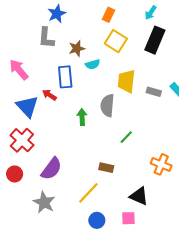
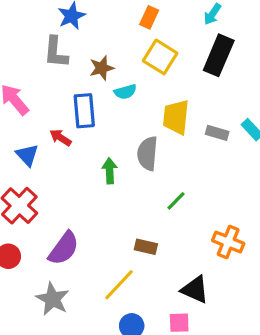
blue triangle: (27, 106) -> (27, 155), size x0.7

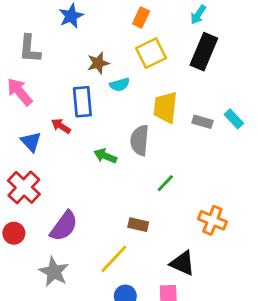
gray L-shape: (56, 52) -> (30, 49), moved
yellow square: (160, 57) -> (151, 53), turned 32
green arrow: (110, 171) -> (105, 156), turned -65

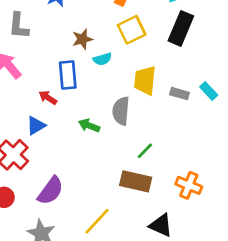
blue triangle: (31, 142) -> (36, 126), moved, turned 42
brown rectangle: (138, 225) -> (136, 181), moved, size x1.6

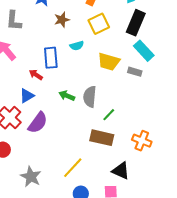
brown star: (82, 39) -> (62, 20), moved
yellow trapezoid: (145, 80) -> (109, 62), turned -80
cyan rectangle: (209, 91) -> (144, 51), moved, size x1.5
gray semicircle: (121, 111) -> (90, 97), moved
purple semicircle: (51, 191) -> (38, 123), moved

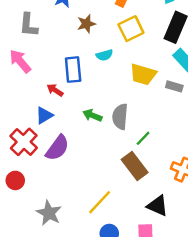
brown rectangle: (102, 138) -> (135, 166), turned 40

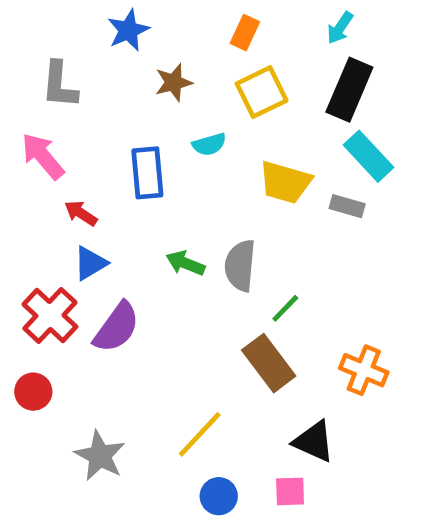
red arrow: (55, 90) -> (81, 213), moved

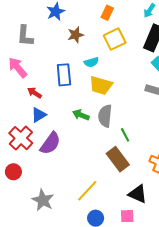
yellow trapezoid: (285, 182) -> (101, 85), moved
green line: (285, 308) -> (125, 135), turned -72

